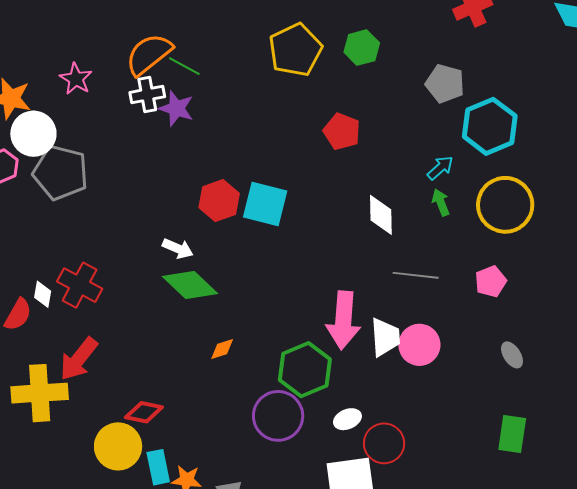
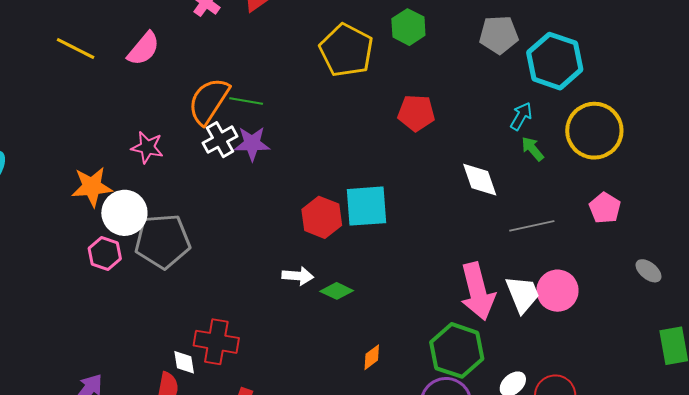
green diamond: (190, 285) -> (337, 291), moved, size x0.6

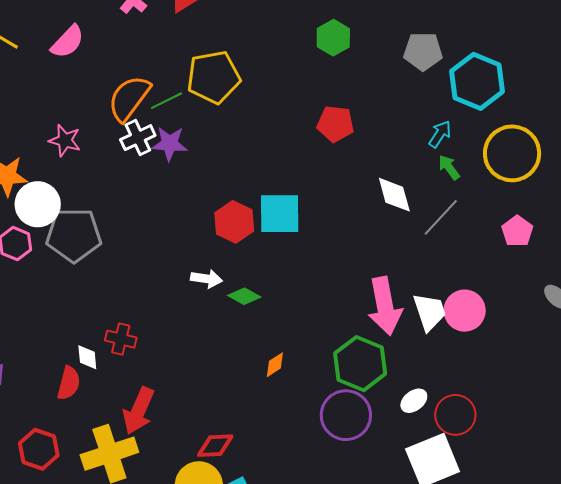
yellow pentagon: (346, 50) -> (214, 77), moved, turned 30
green line: (246, 101) -> (167, 101), turned -40
gray line: (532, 226) -> (441, 217), moved, turned -39
red cross: (216, 342) -> (121, 339), size x0.7

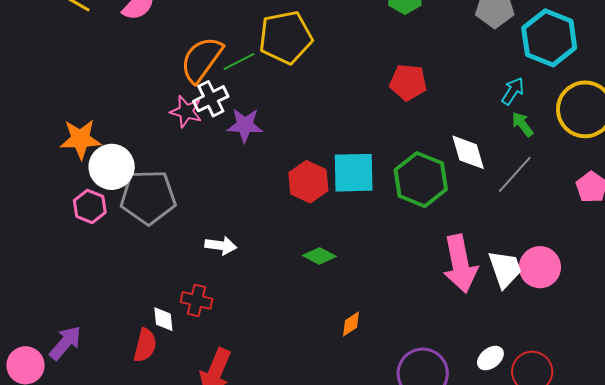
pink star: (65, 140) -> (186, 111), moved
purple star: (170, 144) -> (245, 125), moved
white arrow: (206, 279) -> (221, 246), moved
green hexagon: (360, 364) -> (421, 180), moved

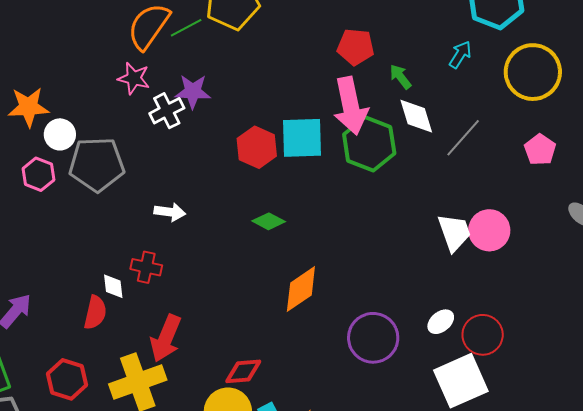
white cross: (211, 99) -> (167, 111), moved
green arrow: (522, 124) -> (400, 77), moved
white circle: (112, 167) -> (60, 134), size x0.7
pink arrow: (460, 264) -> (351, 106), moved
orange diamond: (351, 324) -> (301, 289), size x1.8

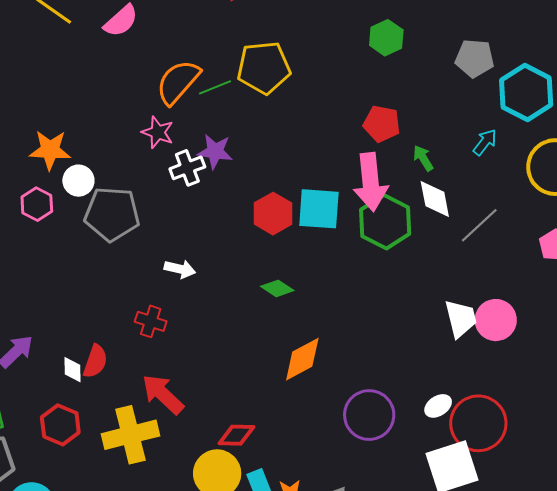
pink hexagon: (38, 174) -> (37, 204), moved
white diamond: (113, 286) -> (72, 370), moved
red circle: (483, 335) -> (478, 423), size x1.4
red arrow: (166, 338) -> (163, 394), turned 105

